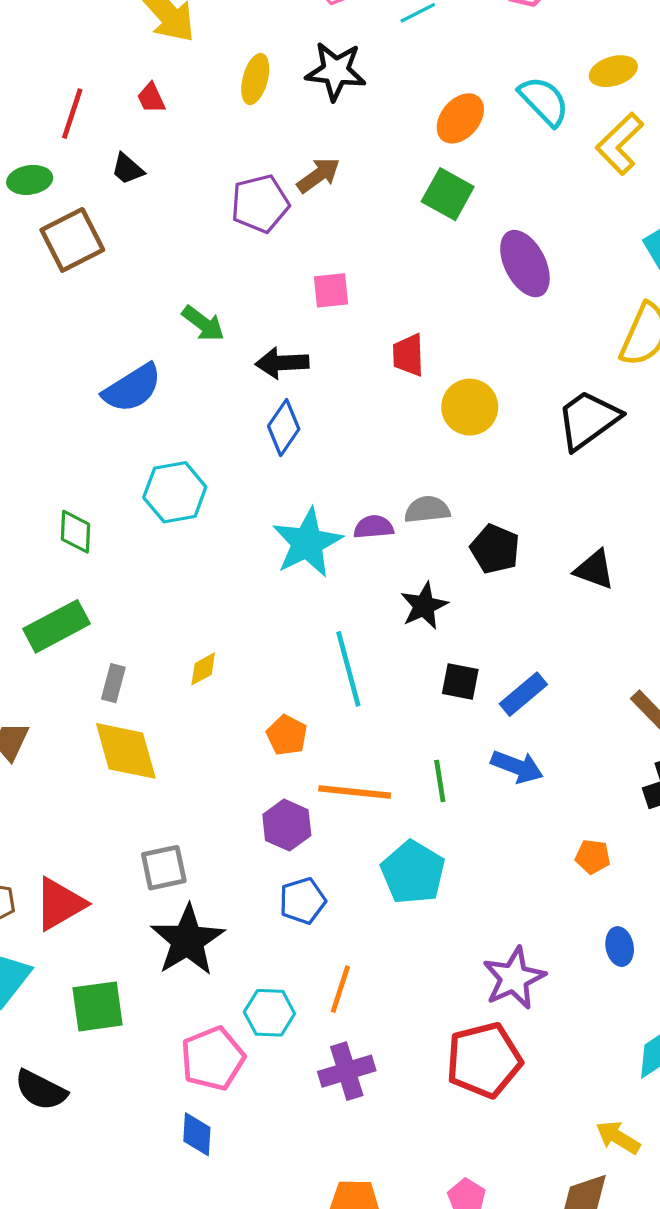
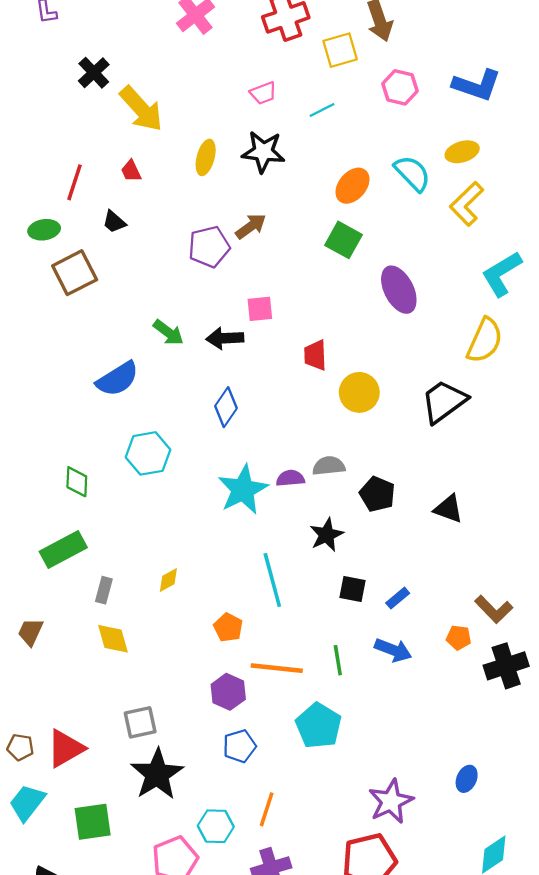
black arrow: (282, 363) -> (225, 338), moved
blue rectangle: (523, 694) -> (398, 598), size x0.7
yellow diamond: (126, 751) -> (113, 639), size x0.7
orange pentagon: (593, 857) -> (459, 638), moved
blue ellipse: (620, 947) -> (467, 779), turned 35

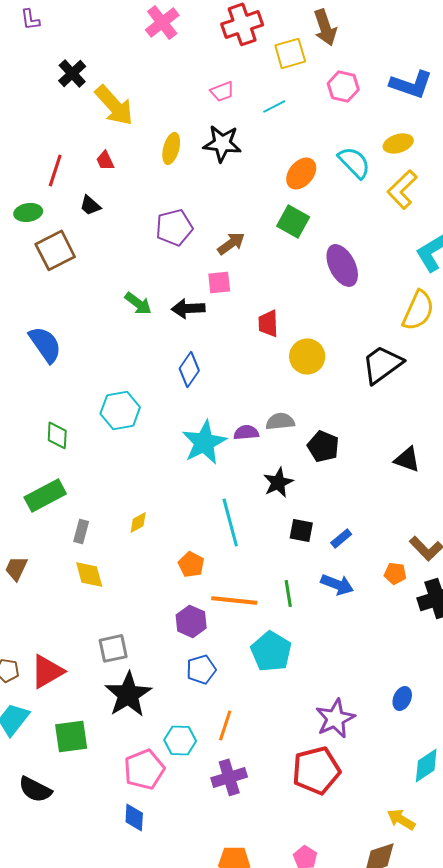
brown arrow: (251, 226) -> (231, 243), moved
blue semicircle: (117, 379) -> (45, 344), moved, turned -93
black triangle: (449, 509) -> (407, 459), moved

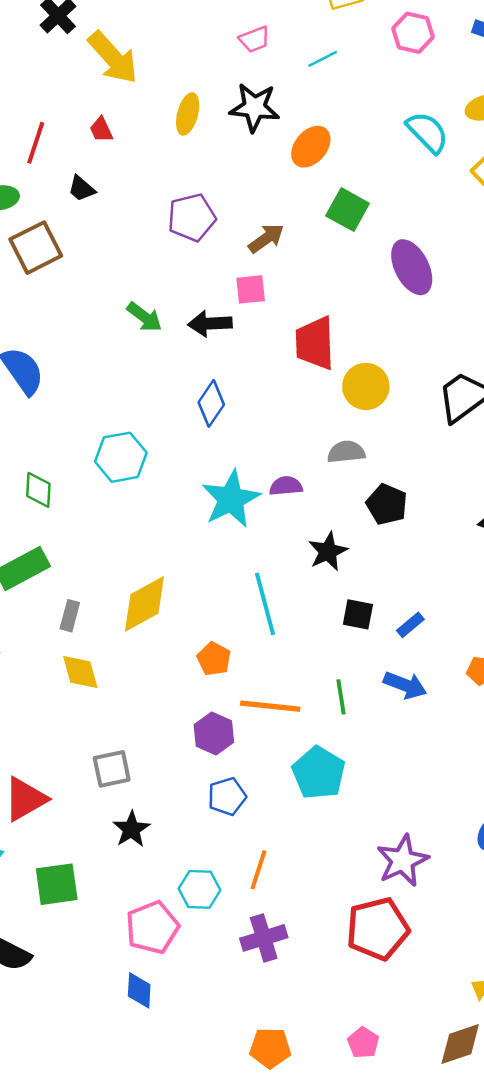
orange ellipse: (301, 173) -> (311, 147), moved
red trapezoid: (268, 323) -> (315, 343), size x1.5
gray semicircle: (280, 421) -> (346, 452), moved
yellow diamond: (138, 522) -> (144, 604), size x2.0
black star: (128, 694) -> (131, 829), size x0.6

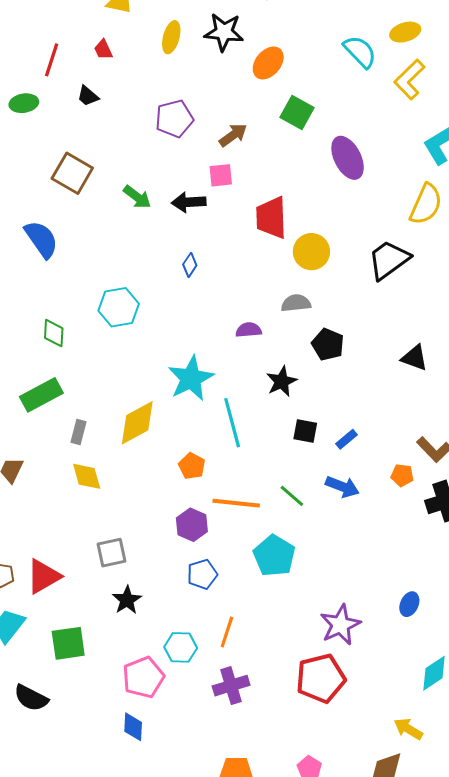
brown square: (36, 248) -> (72, 173), moved, turned -33
blue diamond: (211, 403) -> (190, 265), size x0.7
cyan star: (231, 499) -> (191, 378), moved
green line: (341, 697) -> (292, 496), turned -40

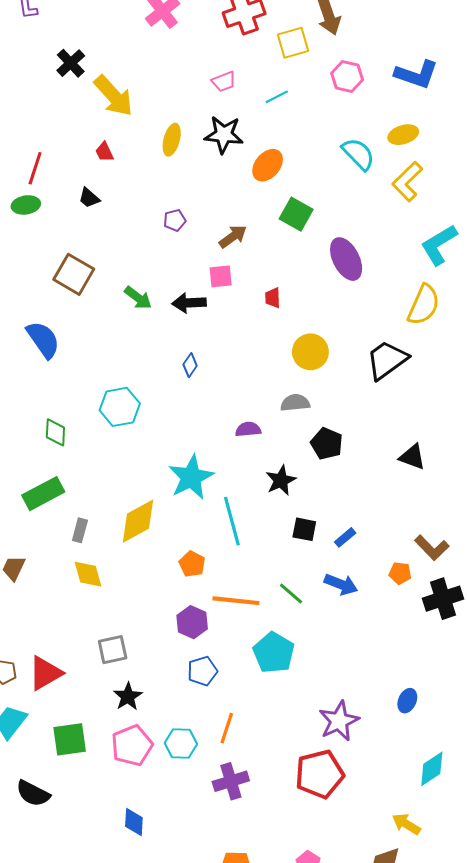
red line: (52, 60) -> (35, 168), moved
purple pentagon: (174, 119) -> (175, 220), size x0.6
red trapezoid: (271, 218) -> (273, 298), moved, size x0.5
pink pentagon: (143, 677) -> (132, 746), moved

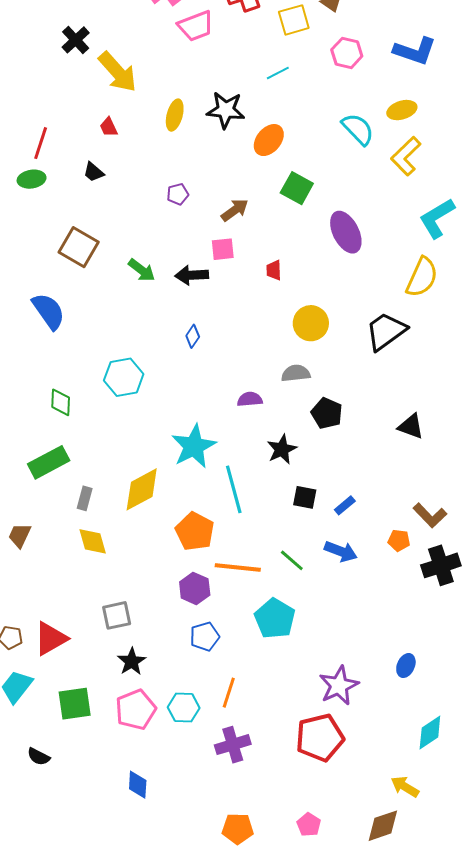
pink trapezoid: (224, 82) -> (196, 26), moved, size x1.5
orange pentagon: (192, 564) -> (195, 531), size x1.5
black semicircle: (33, 793) -> (39, 757), size x0.7

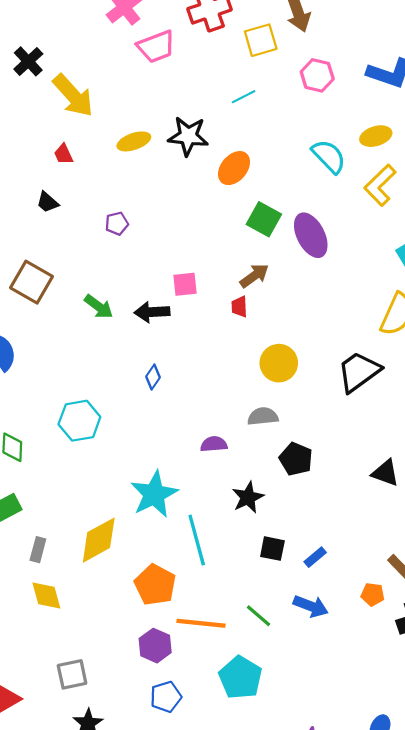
yellow ellipse: (175, 115) -> (134, 141), turned 56
purple pentagon: (178, 194) -> (117, 224), moved
brown arrow: (235, 210) -> (254, 276), moved
purple ellipse: (346, 232) -> (311, 235), moved

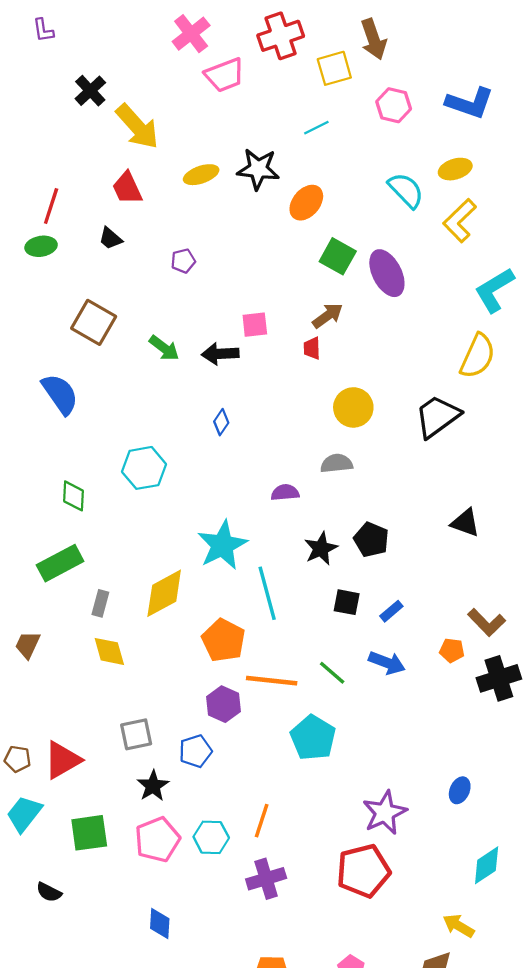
red trapezoid: (63, 154) -> (127, 188), size x1.5
black pentagon: (296, 459) -> (371, 540), moved
blue pentagon: (166, 697) -> (196, 751), moved

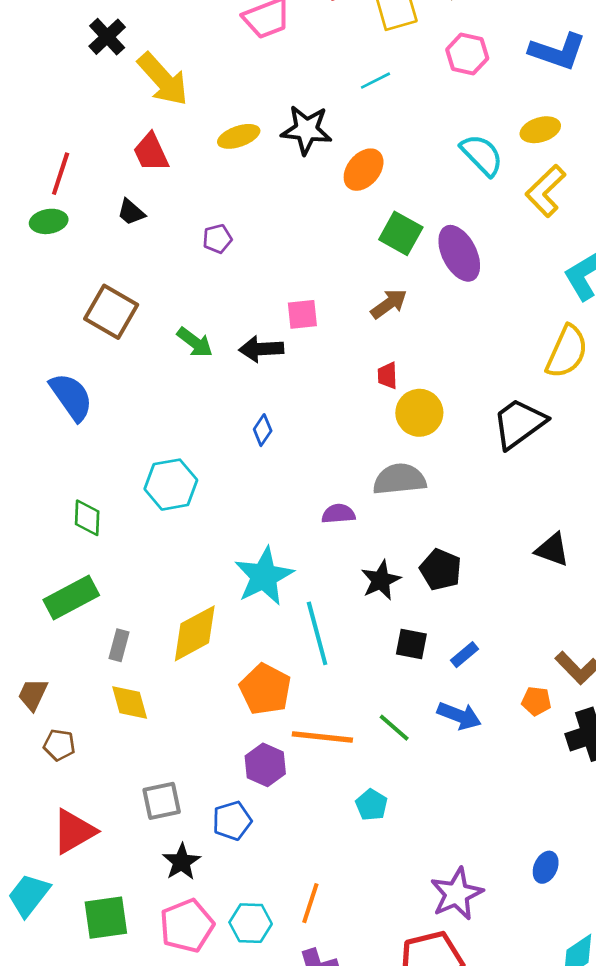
red trapezoid: (312, 348) -> (387, 376), moved
gray semicircle: (337, 463) -> (399, 479), size x1.4
cyan pentagon: (313, 738) -> (372, 805), size x0.6
brown pentagon: (18, 759) -> (59, 745), moved

